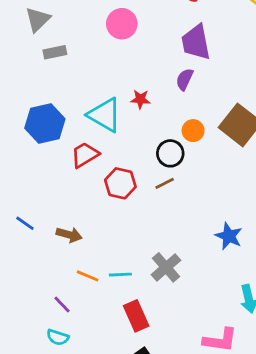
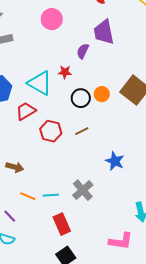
purple semicircle: (185, 79) -> (83, 51), moved
black circle: (170, 153) -> (81, 98), moved
blue star: (229, 236) -> (115, 161), moved

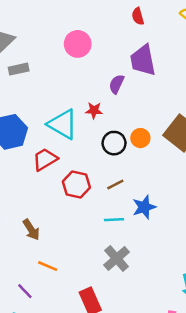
blue star: (115, 161) -> (144, 207), moved, turned 30
brown arrow: (15, 167) -> (31, 230), turned 42
cyan line: (51, 195) -> (114, 220), moved

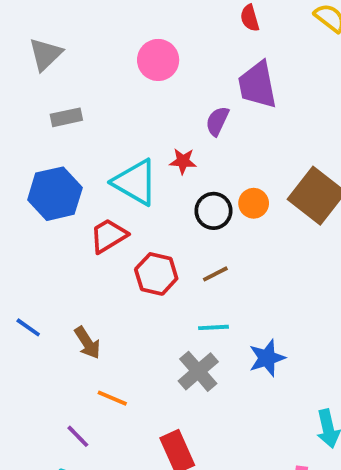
gray rectangle: (19, 69) -> (66, 117), moved
blue star: (144, 207) -> (267, 358), moved
gray cross: (117, 258) -> (198, 371), moved

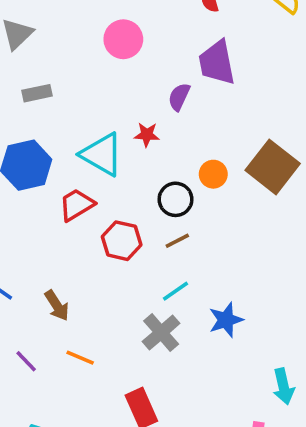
black circle: (213, 211) -> (176, 199), moved
cyan line: (213, 327) -> (176, 291), turned -32
purple line: (78, 436) -> (26, 361), moved

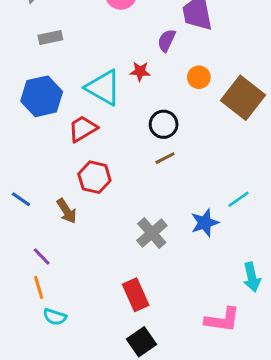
orange circle: (213, 174) -> (199, 77), moved
red hexagon: (122, 241) -> (94, 177), moved
cyan line: (176, 291) -> (239, 199), moved
orange line: (80, 358) -> (39, 287), moved, turned 50

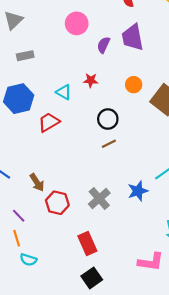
purple semicircle: (167, 41) -> (104, 45), moved
cyan triangle: (103, 88) -> (64, 92), size x0.6
red hexagon: (94, 177) -> (57, 203), moved

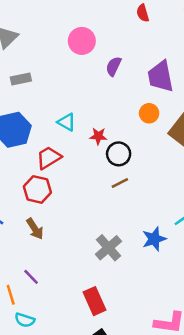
purple trapezoid: (133, 37) -> (160, 76), moved
red star: (91, 80) -> (98, 136), moved
red hexagon: (57, 203) -> (37, 189), moved
purple line: (19, 216) -> (31, 277), moved

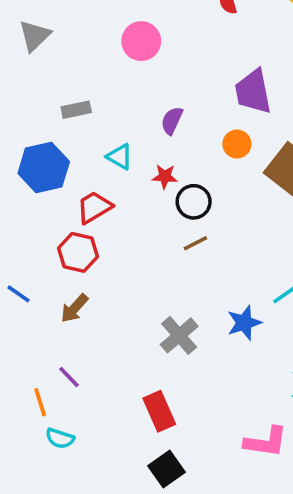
purple semicircle: (114, 66) -> (172, 121), moved
gray rectangle: (21, 79) -> (76, 110), moved
brown arrow: (35, 229) -> (74, 308), turned 75

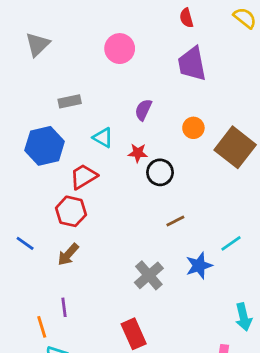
purple trapezoid: (253, 92) -> (192, 64), moved
brown line: (195, 243) -> (175, 221), moved
purple line: (69, 377) -> (64, 307), turned 36

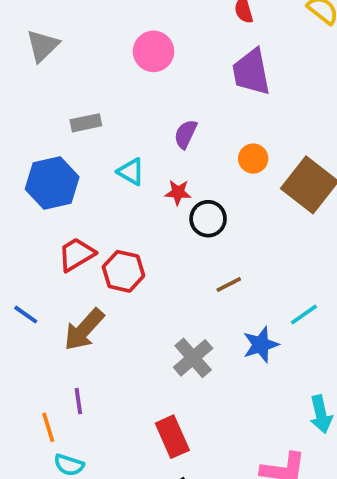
red trapezoid: (83, 177) -> (76, 254), moved
red hexagon: (71, 211) -> (123, 271), moved
brown arrow: (68, 254) -> (84, 330), size x1.4

